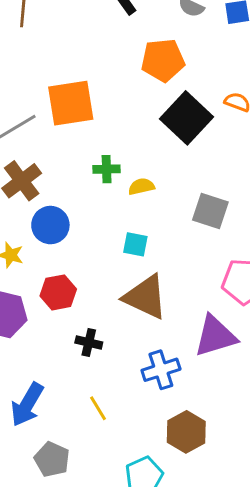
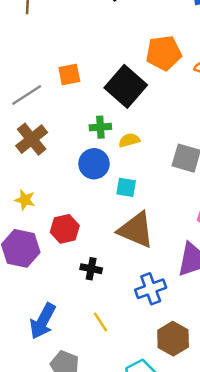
orange pentagon: (163, 60) -> (164, 53), moved
orange square: (71, 103) -> (69, 74), size x0.6
black square: (186, 118) -> (126, 86), moved
blue circle: (50, 225) -> (94, 164), moved

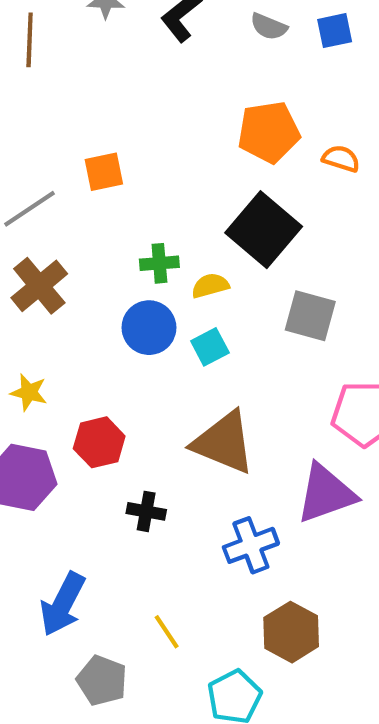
black square: (126, 86) -> (264, 230), moved
cyan square: (126, 187) -> (210, 347), moved, turned -36
yellow line: (101, 322) -> (167, 632), moved

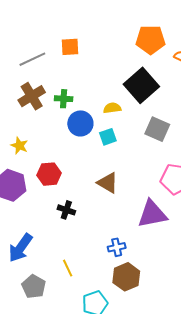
green cross: (159, 263) -> (64, 99), moved
brown triangle: (224, 443) -> (108, 183), size x0.7
blue cross: (251, 545) -> (117, 247), moved, size x0.7

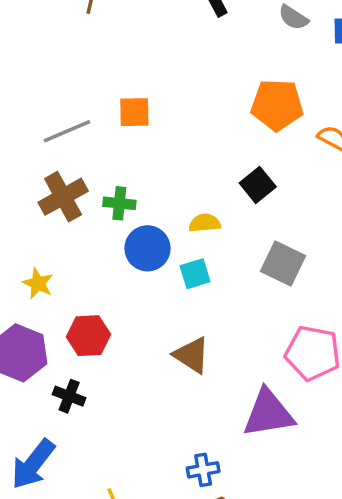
black square: (141, 85) -> (258, 185), size x0.6
black cross: (66, 210) -> (69, 396), moved

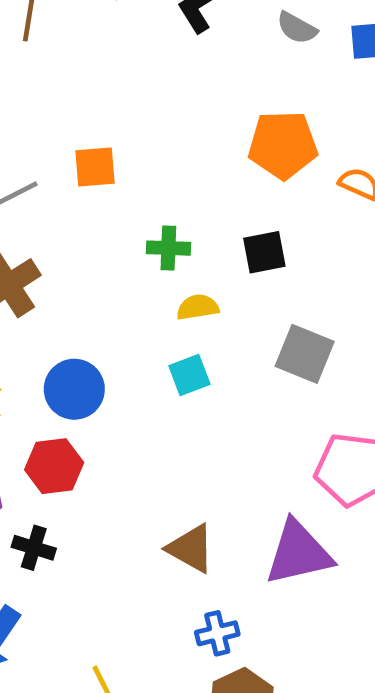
black square: (258, 185) -> (264, 252), turned 32
green cross: (119, 203) -> (168, 248), moved
blue circle: (147, 248) -> (74, 389), moved
brown triangle: (192, 355) -> (191, 548), moved

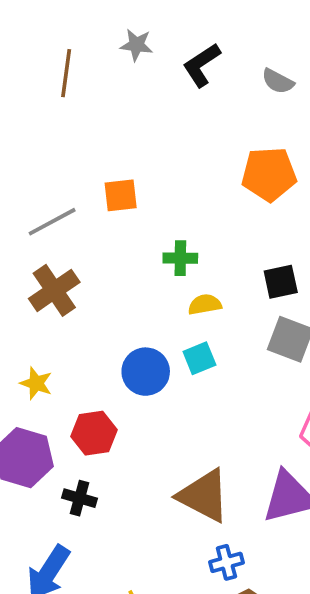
black square: (264, 252) -> (281, 282), moved
blue circle: (74, 389) -> (146, 372), moved
brown triangle: (191, 548) -> (204, 496), size x1.4

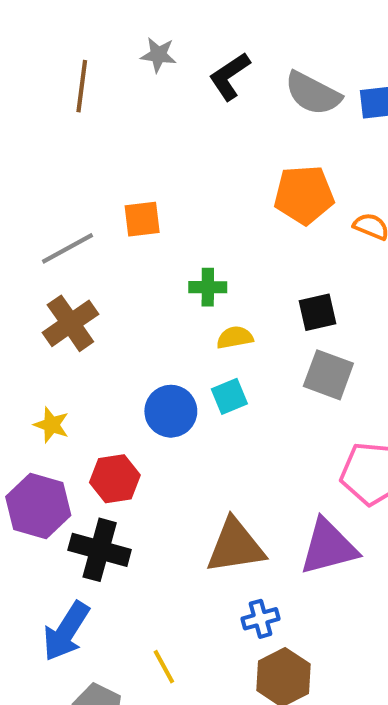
gray semicircle: (278, 81) -> (313, 93), size x1.6
brown triangle: (204, 496) -> (235, 546), turned -36
black cross: (79, 498) -> (100, 550), size x1.6

